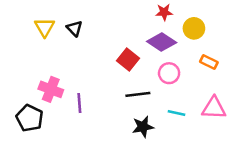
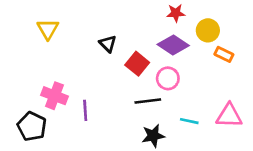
black triangle: (74, 28) -> (108, 44), moved
orange rectangle: (209, 62) -> (224, 54), moved
pink circle: (169, 73) -> (168, 78), moved

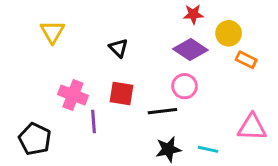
red square: (137, 64) -> (121, 94), moved, turned -30
pink cross: (54, 96) -> (73, 95), moved
cyan line: (189, 121) -> (208, 149), moved

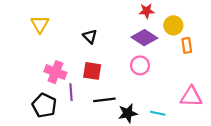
orange rectangle: (246, 60) -> (187, 45), turned 56
black line: (162, 111) -> (104, 100), moved
black pentagon: (35, 139) -> (44, 105), moved

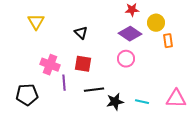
pink triangle: (191, 97) -> (176, 99), moved
black pentagon: (44, 105) -> (27, 95), moved, turned -30

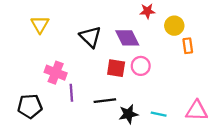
black triangle: (81, 33) -> (90, 37), size x1.5
purple diamond: (130, 34) -> (127, 38), moved, turned 30
red square: (83, 64) -> (116, 68), moved

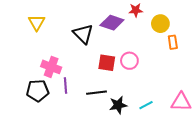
purple diamond: (127, 38) -> (112, 23), moved, turned -45
black pentagon: (30, 106) -> (38, 91), moved
cyan line: (159, 114) -> (146, 105), turned -40

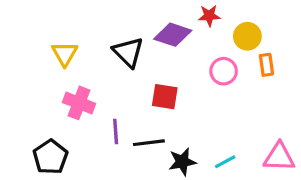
yellow triangle: (37, 23) -> (65, 54), moved
pink circle: (129, 61) -> (224, 71), moved
purple line: (66, 85) -> (116, 132), moved
black pentagon: (38, 91) -> (50, 157), moved, turned -30

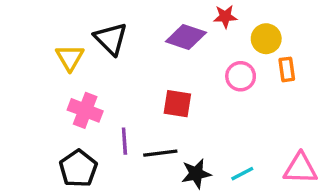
black triangle: (128, 52) -> (111, 39), moved
black pentagon: (50, 157) -> (78, 169), moved

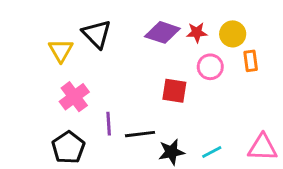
red star: (225, 17) -> (197, 32), moved
red square: (177, 104) -> (174, 91), moved
pink cross: (85, 110) -> (74, 97), turned 32

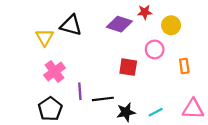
red star: (197, 32) -> (145, 12), moved
black triangle: (97, 34) -> (71, 25), turned -30
orange rectangle: (251, 61) -> (184, 66), moved

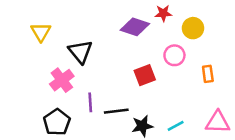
black triangle: (71, 25) -> (80, 52), moved, turned 35
yellow triangle: (45, 37) -> (41, 32), moved
red square: (128, 67) -> (145, 75), turned -30

